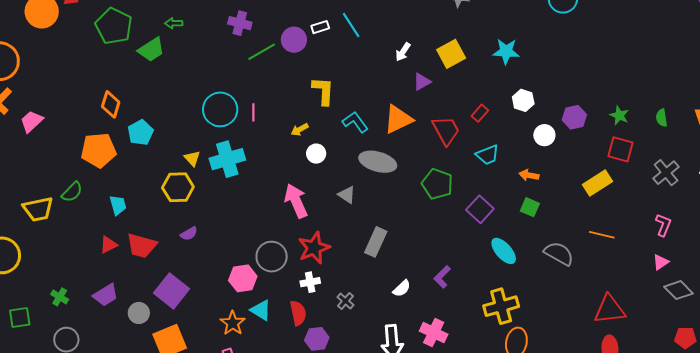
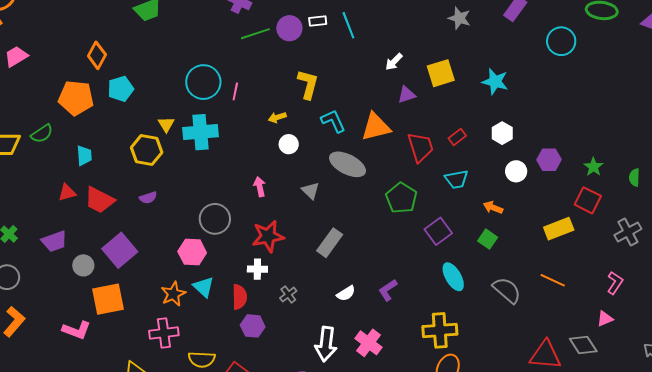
pink arrow: (296, 201) -> (260, 187), size x0.6
gray circle: (272, 257) -> (215, 219), moved
gray diamond: (678, 290) -> (583, 345), moved

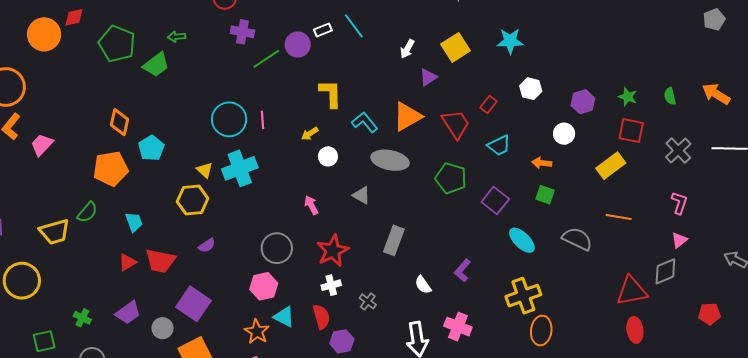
white circle: (516, 171) -> (564, 134), moved
white semicircle: (346, 293) -> (423, 285), turned 102
gray diamond: (583, 345) -> (665, 271), turned -64

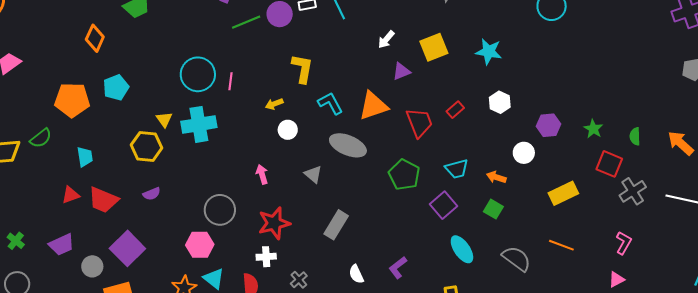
orange diamond: (119, 122) -> (95, 38), moved
red square: (631, 131) -> (609, 164), moved
cyan trapezoid: (499, 145) -> (457, 169), moved

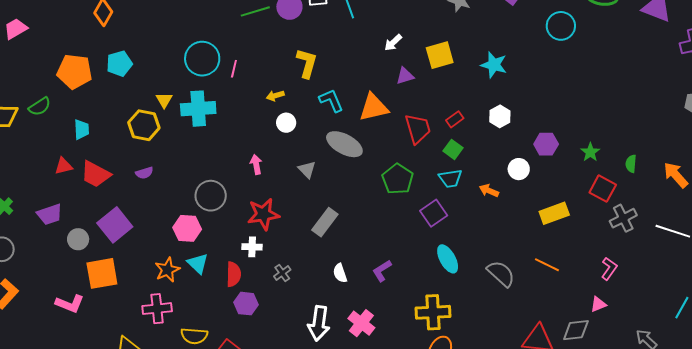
green square: (493, 209) -> (453, 149), moved

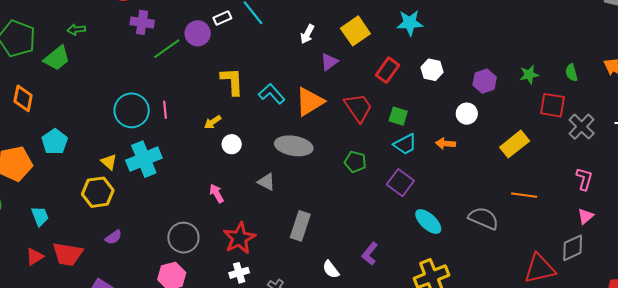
cyan L-shape: (331, 101) -> (272, 94), moved
red rectangle: (455, 119) -> (387, 70), moved, size x1.4
green star: (590, 152) -> (529, 75), turned -30
green pentagon: (398, 179) -> (355, 162), size x0.7

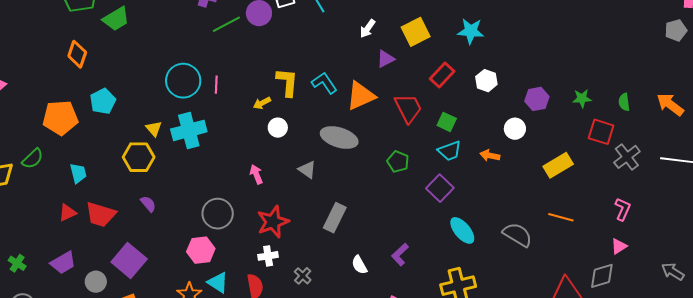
yellow L-shape: (232, 81) -> (287, 82), moved
purple semicircle: (113, 237) -> (148, 204), turned -102

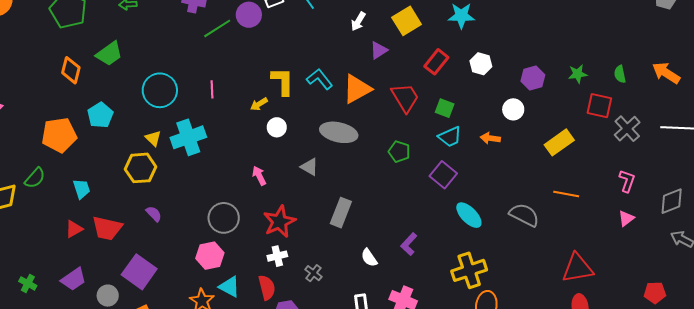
green trapezoid: (116, 19) -> (109, 54), moved
cyan circle: (183, 81) -> (160, 90), moved
gray diamond: (602, 276) -> (672, 201), moved

